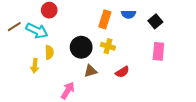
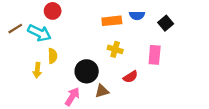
orange rectangle: (105, 19) -> (112, 21), turned 66
black circle: (81, 47) -> (87, 71), moved
pink rectangle: (158, 51) -> (155, 55), moved
brown triangle: (90, 71) -> (102, 91), moved

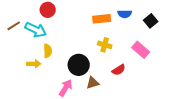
pink rectangle: (155, 55) -> (141, 50), turned -54
yellow arrow: (37, 70) -> (34, 64), turned -96

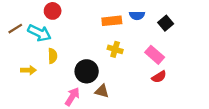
yellow arrow: (34, 64) -> (28, 70), moved
red semicircle: (119, 70) -> (159, 77), moved
brown triangle: (93, 83) -> (102, 91), turned 32

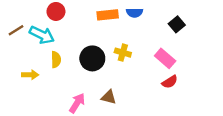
blue semicircle: (137, 15) -> (135, 13), moved
orange rectangle: (112, 21) -> (108, 15), moved
black circle: (87, 71) -> (92, 58), moved

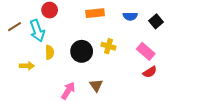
blue semicircle: (135, 13) -> (130, 16), moved
cyan arrow: (42, 35) -> (37, 31), turned 45
brown triangle: (109, 97) -> (96, 85), turned 40

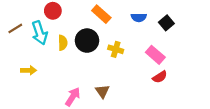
orange rectangle: (95, 13) -> (101, 14), turned 48
black circle: (82, 51) -> (87, 41), moved
yellow semicircle: (50, 52) -> (63, 43), moved

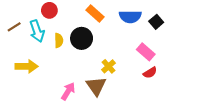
blue semicircle: (139, 17) -> (130, 17), size x1.5
yellow cross: (116, 49) -> (109, 66), moved, turned 32
yellow arrow: (29, 70) -> (27, 66), size x1.5
brown triangle: (102, 91) -> (96, 86), size x1.5

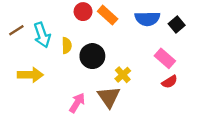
red circle: (49, 10) -> (83, 12), moved
black circle: (82, 38) -> (92, 56), moved

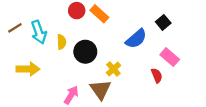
blue semicircle: (147, 19) -> (136, 39), moved, turned -40
pink rectangle: (165, 58) -> (170, 57), moved
red semicircle: (170, 82) -> (157, 75), turned -80

